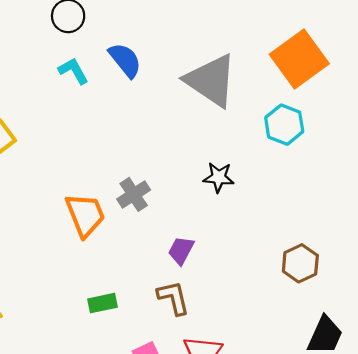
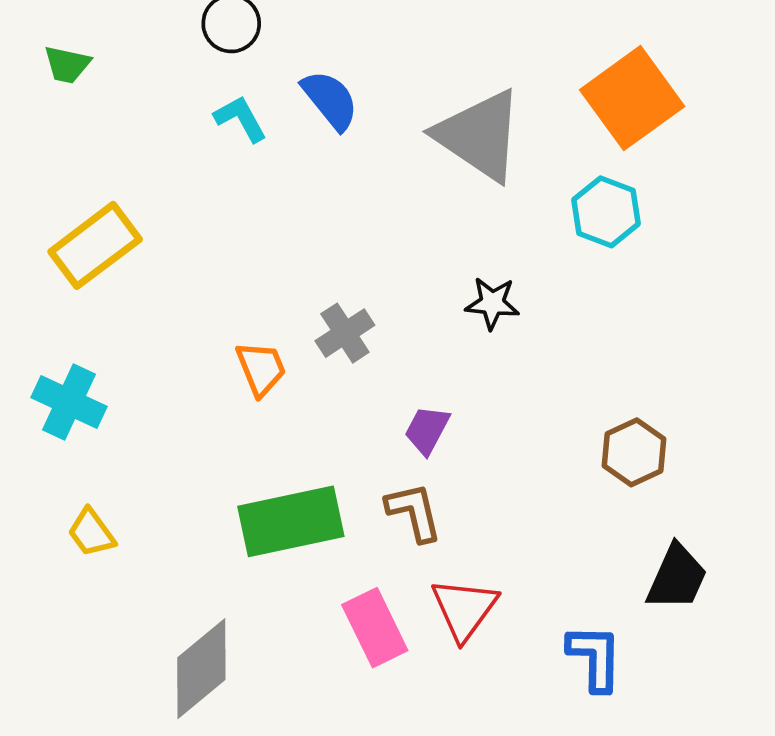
orange trapezoid: (85, 215) -> (261, 368), size x0.7
green rectangle: (102, 303) -> (291, 521), size x2.0

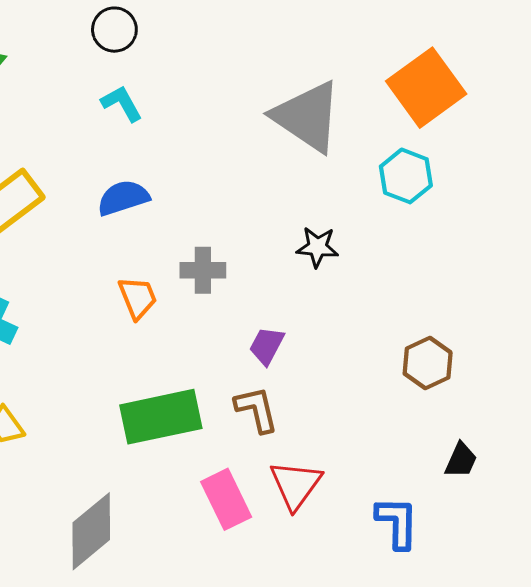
blue semicircle: (330, 100) -> (123, 198), moved, turned -69
gray cross: (345, 333) -> (203, 270), turned 33
black trapezoid: (677, 577) -> (461, 460), size x0.7

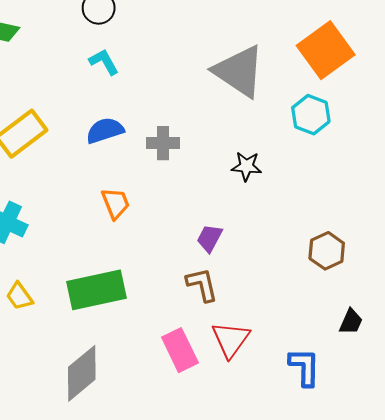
gray cross: (203, 270) -> (163, 143), moved
green rectangle: (161, 417) -> (96, 290), moved

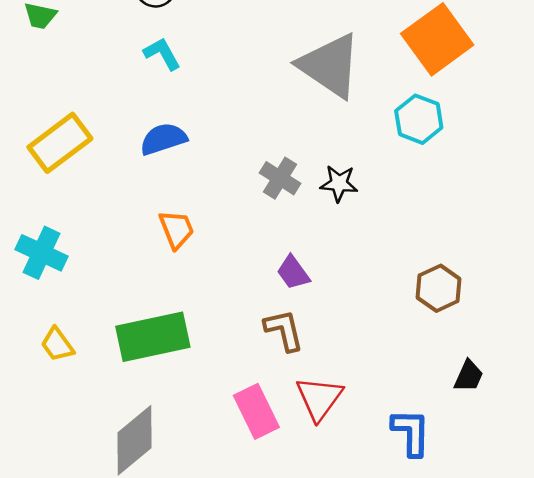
gray cross: (163, 143) -> (280, 178), moved, turned 32
purple trapezoid: (209, 238) -> (293, 272), turned -64

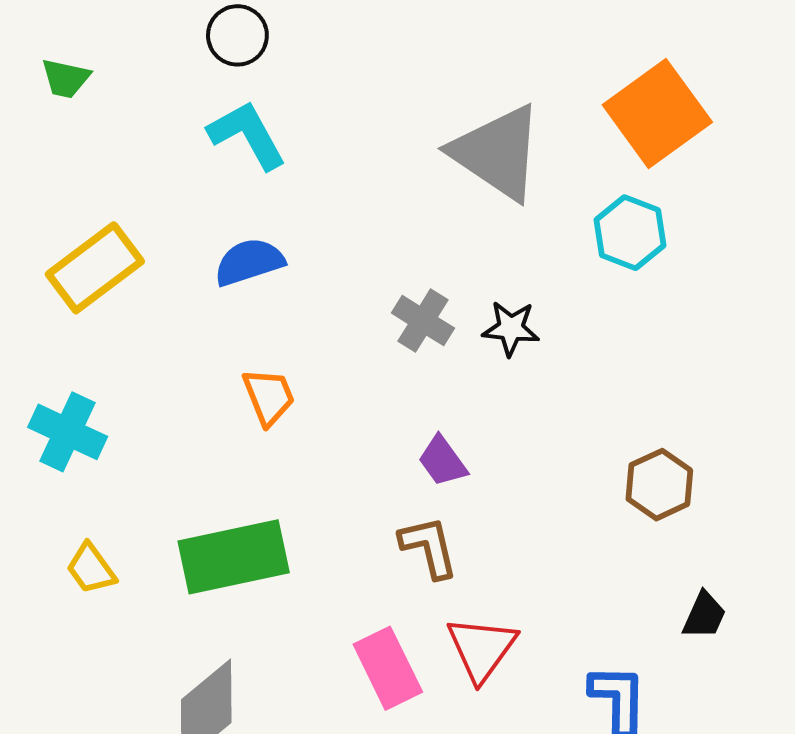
cyan L-shape: (162, 54) -> (247, 135), size x1.4

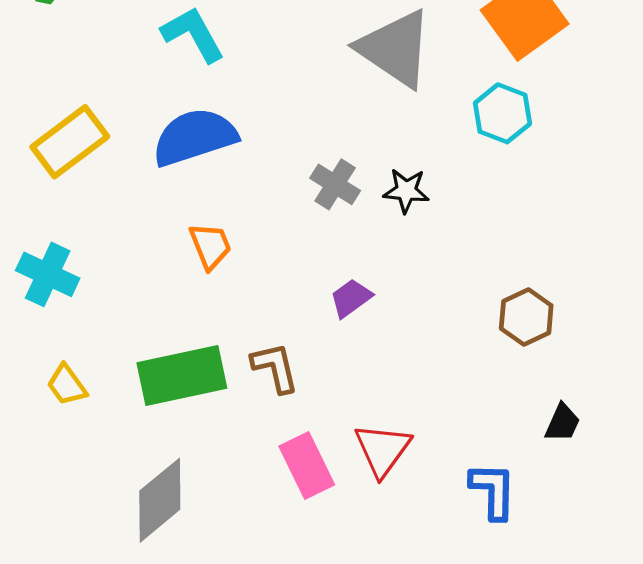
blue semicircle: (249, 262) -> (195, 137), size x1.5
purple trapezoid: (443, 461) -> (351, 298), turned 90
brown L-shape: (429, 547) -> (275, 368), moved

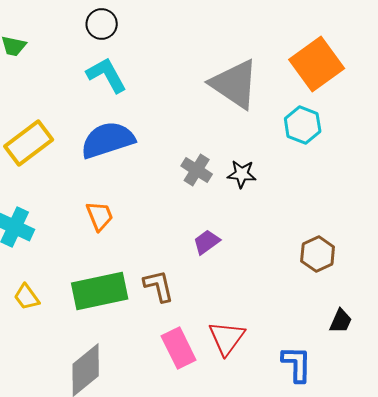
orange trapezoid: (210, 246) -> (100, 216), moved

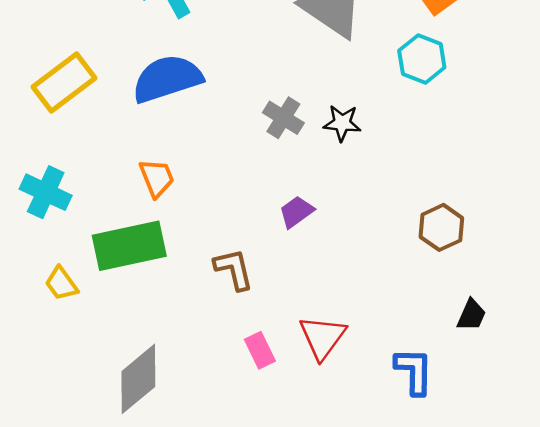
green rectangle: (100, 291) -> (129, 246), moved
pink rectangle: (179, 348) -> (260, 350), size x0.7

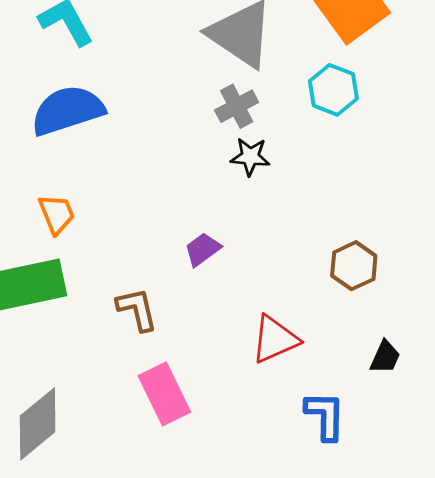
gray cross: (283, 118) -> (237, 106), moved, turned 30
red triangle: (323, 337) -> (275, 339), moved, turned 30
pink rectangle: (260, 350) -> (164, 394), size x1.6

